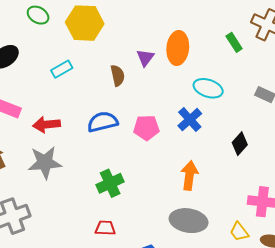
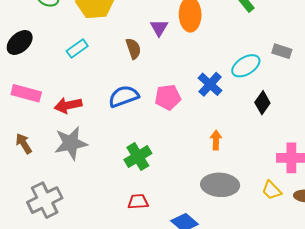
cyan ellipse: (208, 88) -> (246, 66), moved, turned -44
orange arrow: (189, 176) -> (216, 140), size x0.7

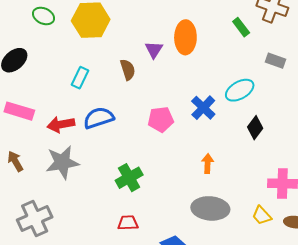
cyan rectangle: (77, 48) -> (80, 78), moved, turned -30
gray rectangle: (282, 51) -> (275, 61), moved
blue semicircle: (124, 96) -> (99, 118), moved

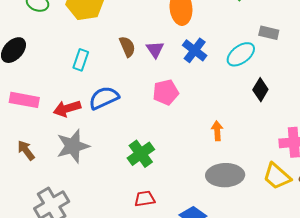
purple triangle: (154, 50) -> (155, 49), moved
gray rectangle: (275, 61) -> (269, 33), moved
blue cross: (203, 108) -> (195, 50), moved
yellow trapezoid: (262, 215) -> (277, 176), size x1.4

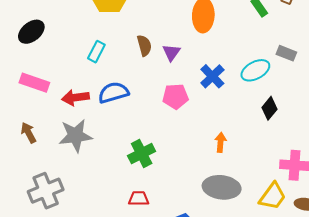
blue cross: (195, 50) -> (212, 76), moved
yellow trapezoid: (277, 176) -> (273, 196), turned -104

